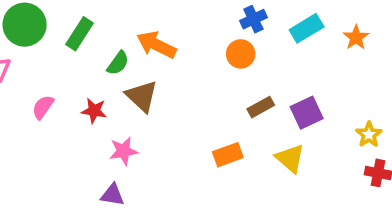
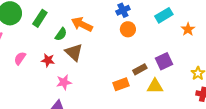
blue cross: (253, 19) -> (123, 10), moved
orange star: (356, 37) -> (188, 29), moved
brown rectangle: (261, 107) -> (140, 69), moved
yellow triangle: (290, 158) -> (155, 86), turned -42

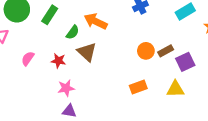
orange circle: (128, 29) -> (146, 51), moved
brown rectangle: (140, 69) -> (166, 51), moved
pink star: (64, 82) -> (66, 88), moved

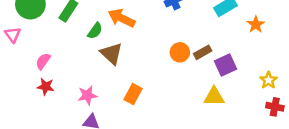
red star: (58, 61) -> (46, 87), moved
orange rectangle: (138, 87) -> (133, 94), moved, turned -42

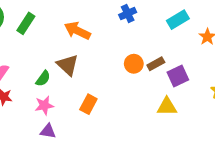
green semicircle: (95, 31) -> (43, 78), moved

